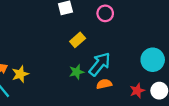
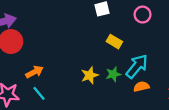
yellow rectangle: (78, 40) -> (114, 42), turned 72
yellow star: (20, 74) -> (90, 75), moved

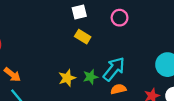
yellow rectangle: (114, 42) -> (83, 37), moved
orange arrow: (34, 72) -> (12, 75), turned 66

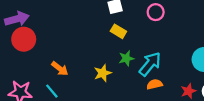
orange arrow: (12, 75) -> (60, 69), moved
green star: (90, 77) -> (126, 58), moved

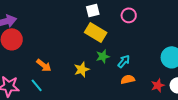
yellow rectangle: (118, 31) -> (96, 32), size x1.5
cyan arrow: (150, 64) -> (124, 61), size x0.6

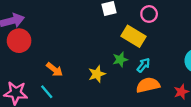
yellow rectangle: (96, 32) -> (133, 36), moved
orange semicircle: (128, 79) -> (148, 85), size x1.5

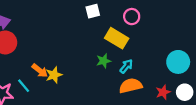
yellow star: (97, 74) -> (54, 75), moved
cyan line: (47, 92) -> (24, 86), moved

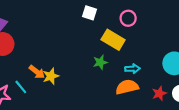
white square: (93, 11) -> (89, 13), turned 32
cyan arrow: (126, 66) -> (132, 69), moved, turned 48

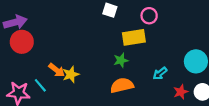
yellow rectangle: (113, 40) -> (134, 37), turned -40
cyan arrow: (132, 69) -> (160, 73), moved, turned 144
orange semicircle: (127, 87) -> (122, 85), moved

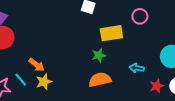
pink circle: (149, 16) -> (140, 16), moved
cyan arrow: (160, 73) -> (137, 68), turned 48
yellow star: (71, 74) -> (44, 82), moved

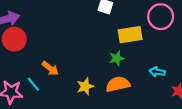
pink circle: (140, 16) -> (161, 17), size x1.5
yellow star: (44, 82) -> (85, 86), moved

